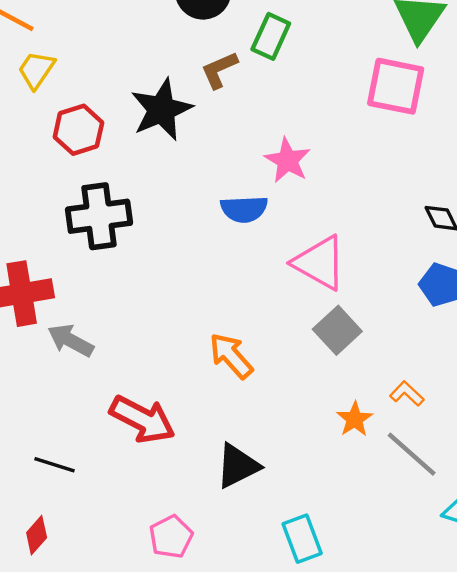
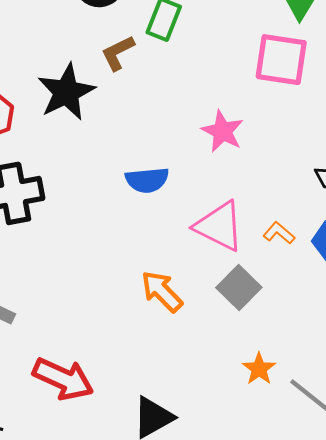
pink star: (288, 160) -> (223, 131), moved
orange arrow: (231, 356) -> (162, 291), moved
orange L-shape: (407, 394) -> (279, 233), moved

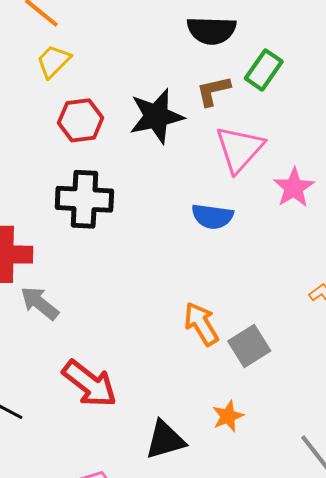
pink triangle: (219, 226) -> (239, 149), moved, turned 32
gray square: (239, 288) -> (249, 346), moved
orange star: (259, 369) -> (228, 416), moved

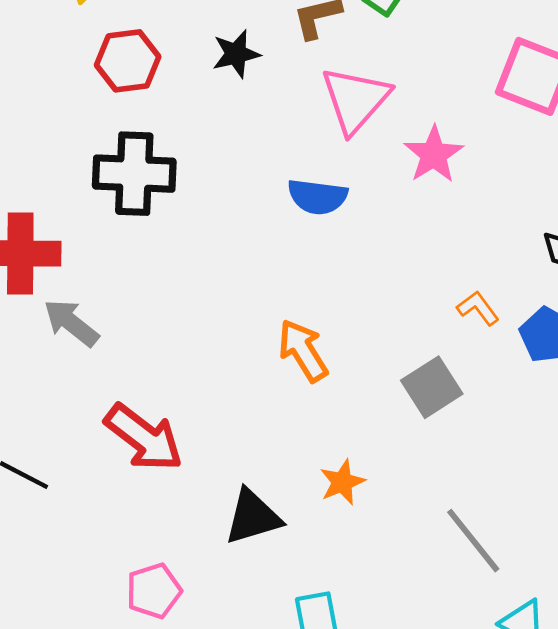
black star: (156, 116) -> (236, 54), size x0.6
gray square: (249, 346) -> (432, 387), moved

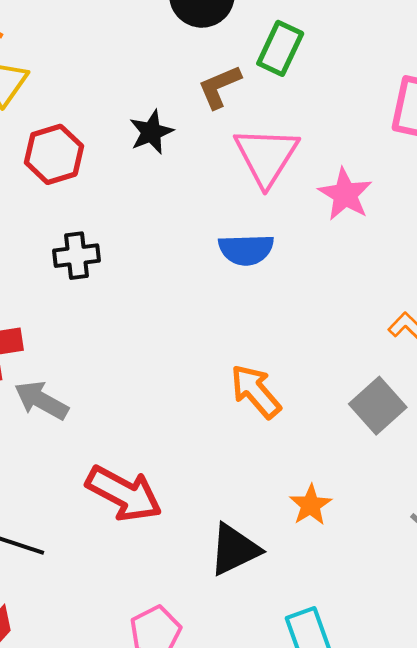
black cross: (134, 174) -> (77, 256), size x0.6

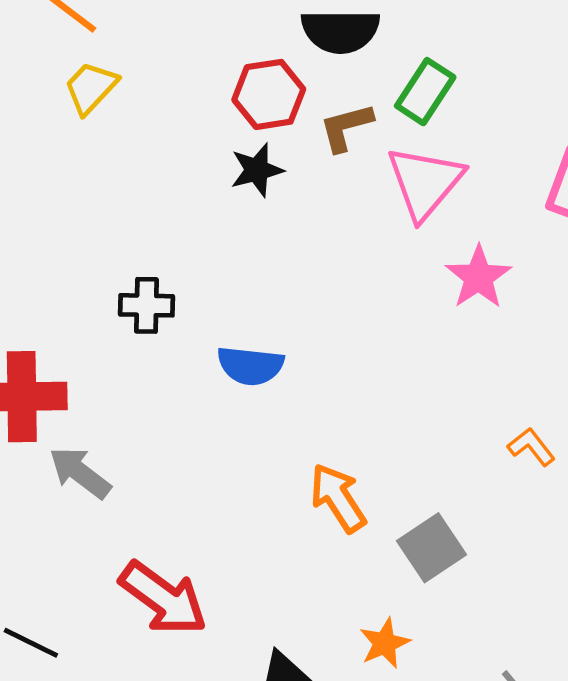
red hexagon: (54, 154) -> (269, 94), moved
pink triangle: (266, 156) -> (425, 182), moved
blue semicircle: (246, 250) -> (250, 366), moved
gray square: (378, 406) -> (431, 548), moved

